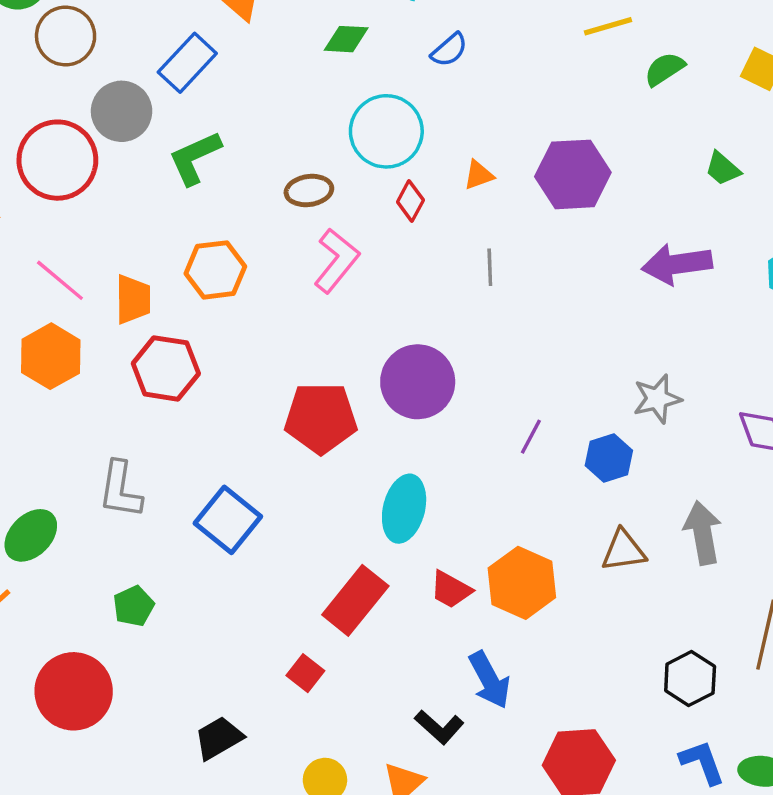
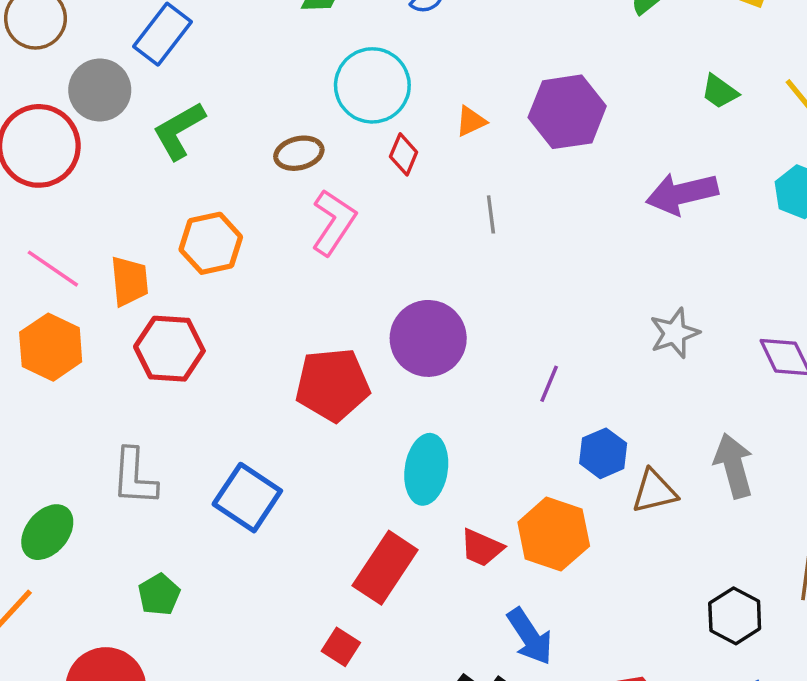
blue hexagon: (609, 458) -> (603, 453), moved

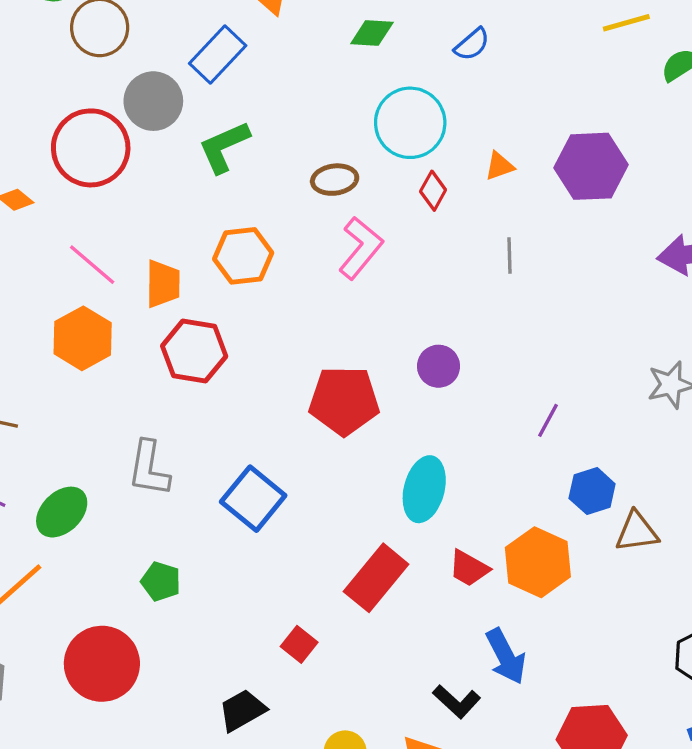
purple circle: (428, 338) -> (439, 366), size x0.6
green pentagon: (159, 595) -> (161, 582), turned -30
red square: (341, 647) -> (299, 644), moved

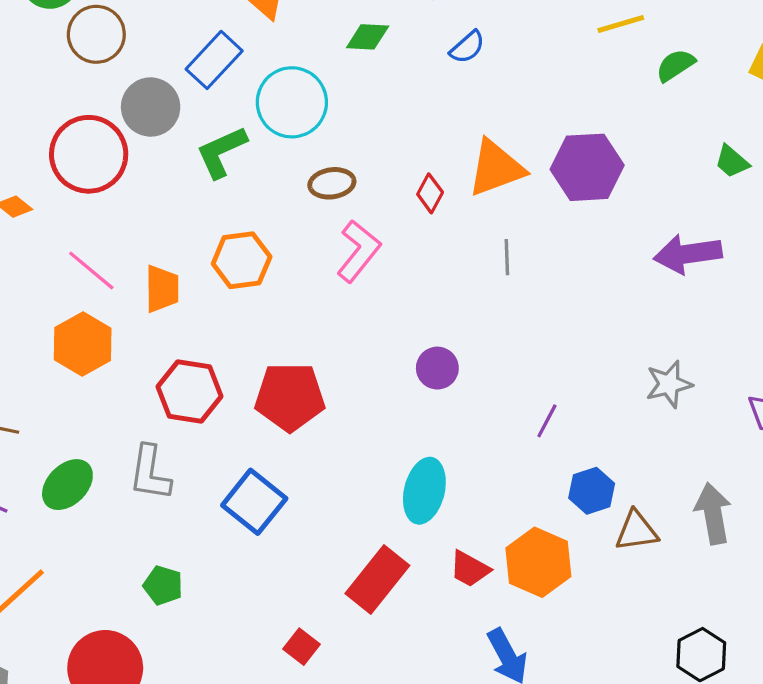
cyan circle: (410, 123) -> (292, 102), moved
orange triangle: (499, 166) -> (496, 168), size x2.0
red hexagon: (194, 351) -> (189, 391), moved
red pentagon: (344, 401) -> (290, 397), moved
green ellipse: (62, 512) -> (67, 485), moved

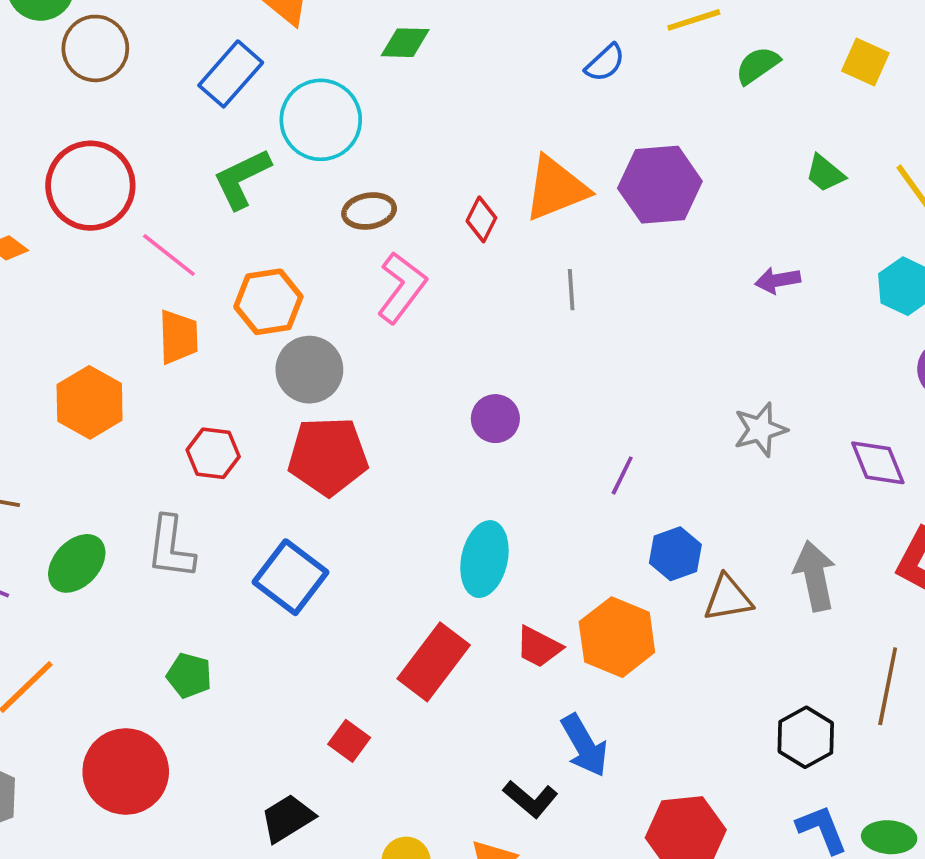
blue semicircle: (467, 47) -> (605, 63), moved
gray circle: (151, 107) -> (309, 370), moved
purple arrow: (688, 254) -> (778, 280), size x0.6
pink line: (91, 271) -> (169, 255), moved
red hexagon: (189, 391) -> (213, 453), size x0.7

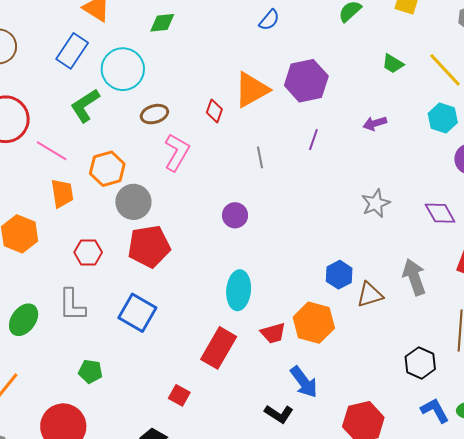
gray line: (571, 290) -> (260, 157), moved
purple line: (622, 475) -> (313, 140), moved
red trapezoid: (539, 647) -> (273, 333), turned -36

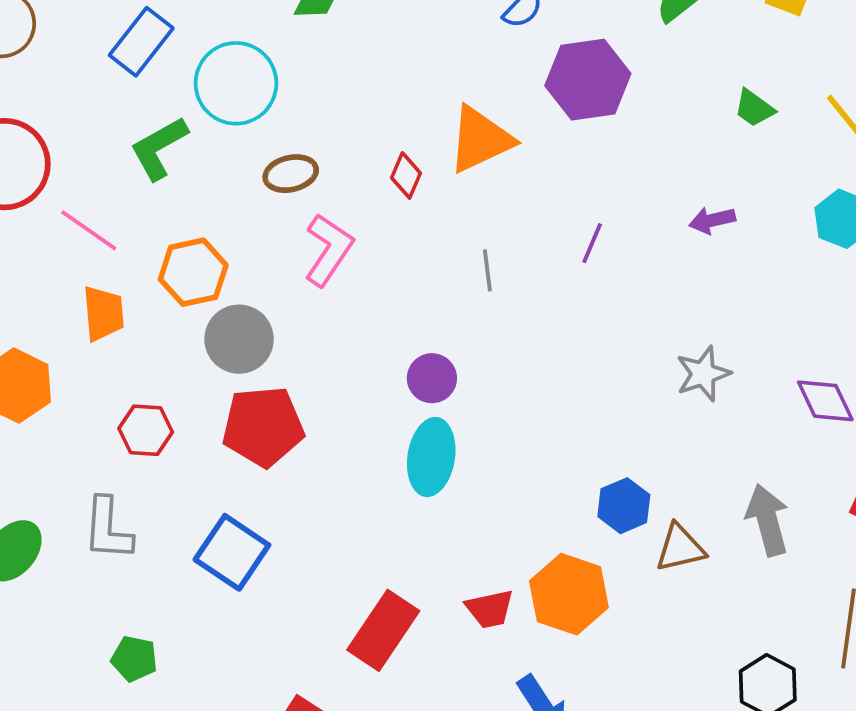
purple hexagon: (306, 81) -> (588, 80), moved
cyan ellipse: (239, 290) -> (431, 457), moved

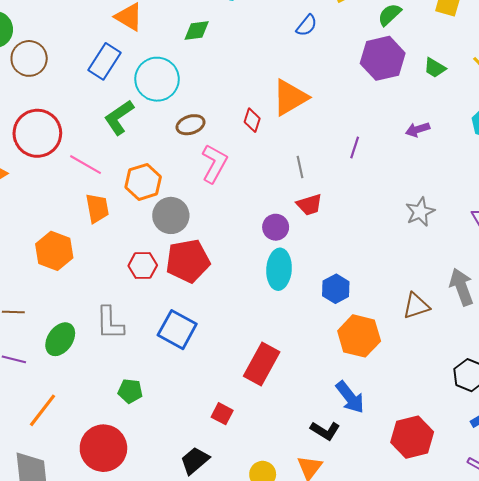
purple hexagon: (588, 80) -> (383, 58), moved
red hexagon: (146, 430) -> (143, 266), moved
blue hexagon: (624, 506) -> (336, 289), moved
red trapezoid: (490, 609) -> (309, 205), moved

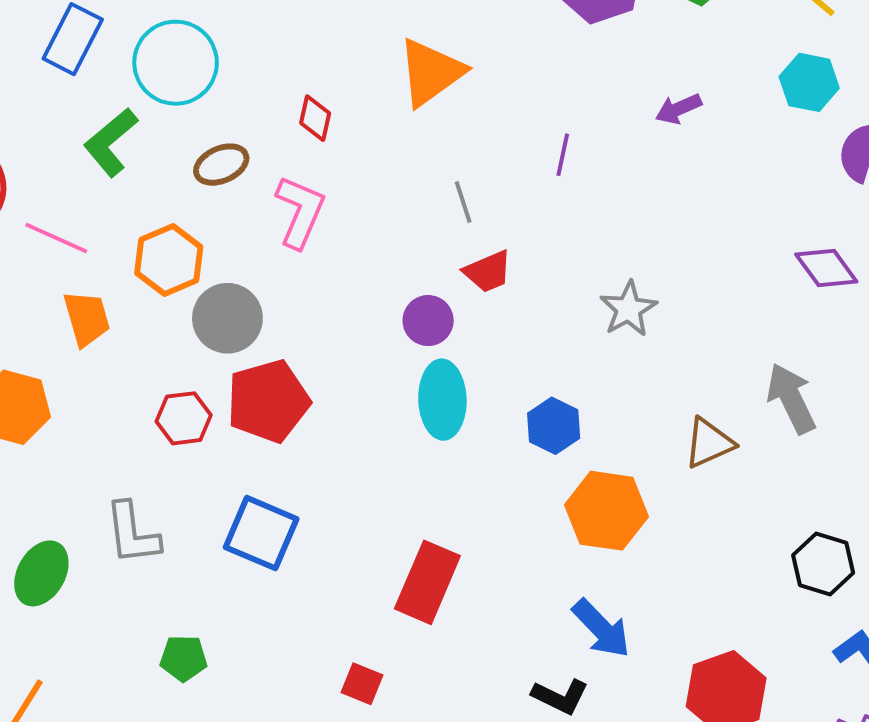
red diamond: (252, 120) -> (315, 118), moved
brown ellipse: (191, 125) -> (221, 165), moved
gray star: (420, 212) -> (629, 309), moved

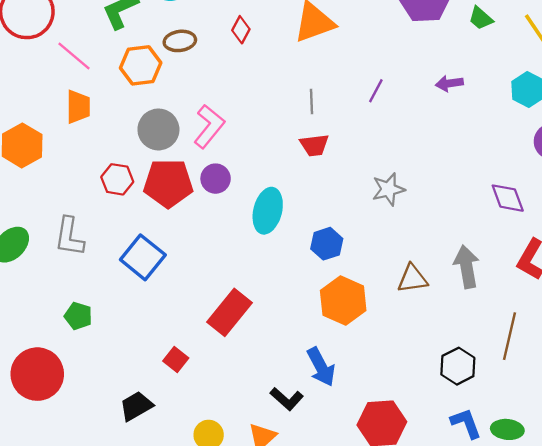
pink L-shape: (300, 212) -> (209, 126), moved
orange hexagon: (169, 260) -> (141, 65), moved
purple circle: (428, 321) -> (216, 179), moved

